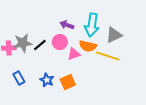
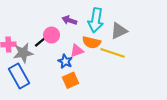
pink circle: (60, 42) -> (52, 35), moved
gray star: (23, 43) -> (23, 53), moved
blue rectangle: (19, 78) -> (19, 76), size x1.6
blue star: (47, 80) -> (65, 61), moved

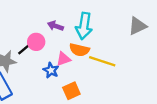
gray triangle: (119, 31) -> (137, 26), moved
orange square: (70, 80) -> (71, 91), moved

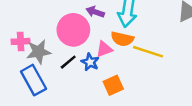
pink circle: (36, 42) -> (73, 30), size x1.6
black line: (25, 49) -> (68, 62), moved

